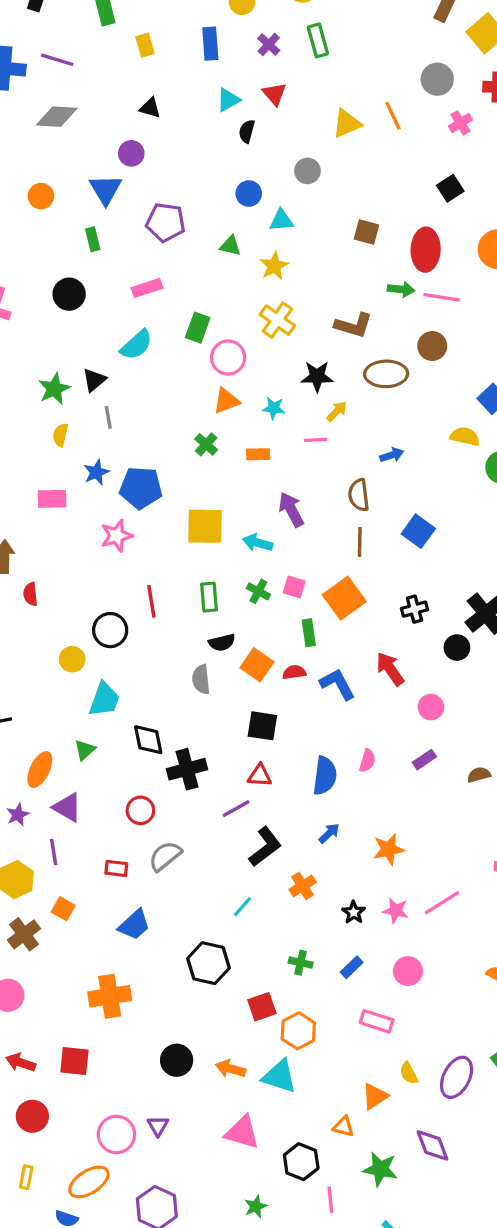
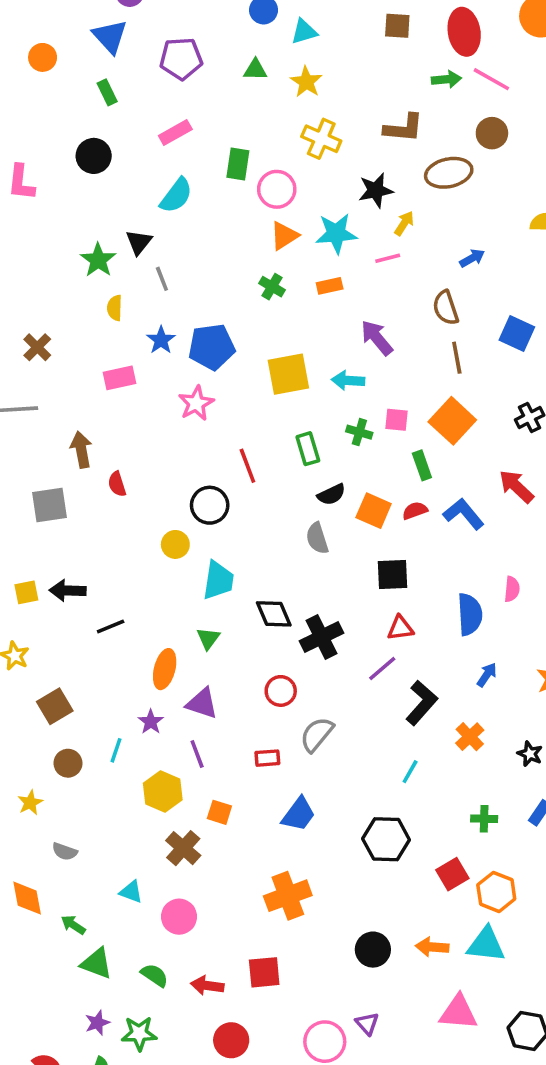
pink line: (442, 297) -> (491, 79), turned 32
cyan star: (274, 408) -> (336, 233), size x1.6

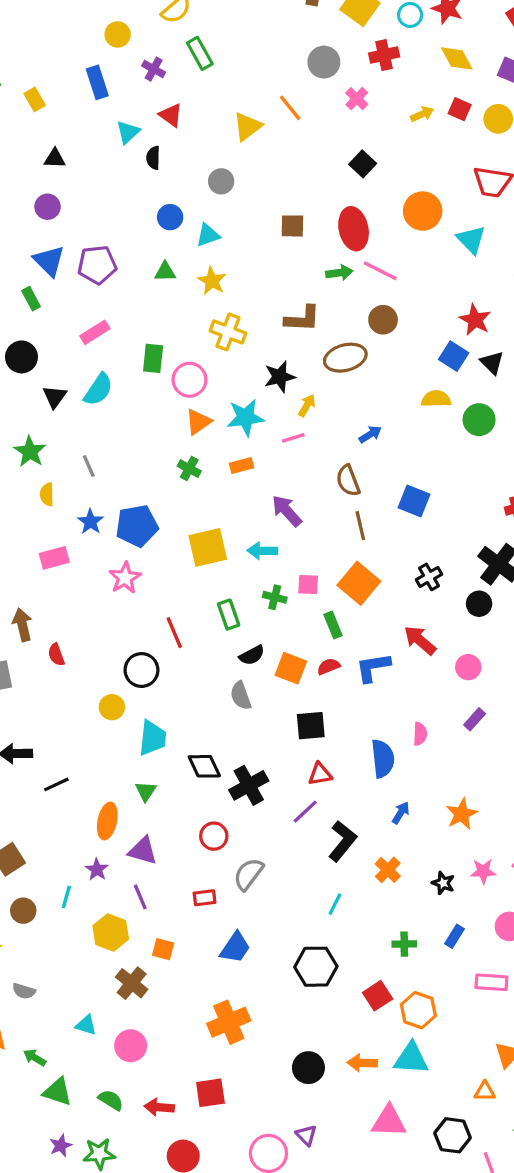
blue triangle: (110, 36) -> (49, 261), moved
black triangle: (139, 242) -> (55, 397), moved
blue L-shape: (464, 514) -> (373, 667), turned -57

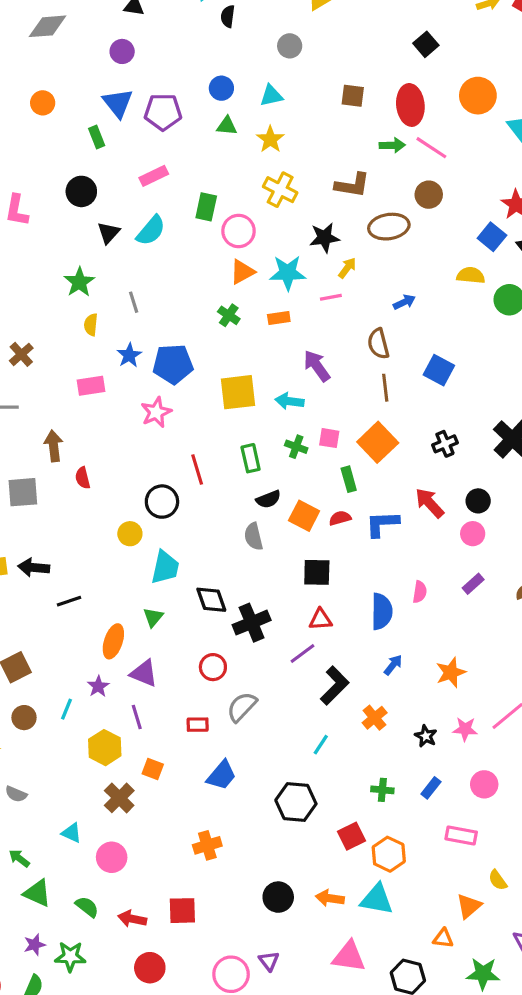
blue circle: (170, 217) -> (221, 88), moved
black circle: (479, 604) -> (478, 501), moved
orange cross: (229, 1022) -> (207, 845), size x0.7

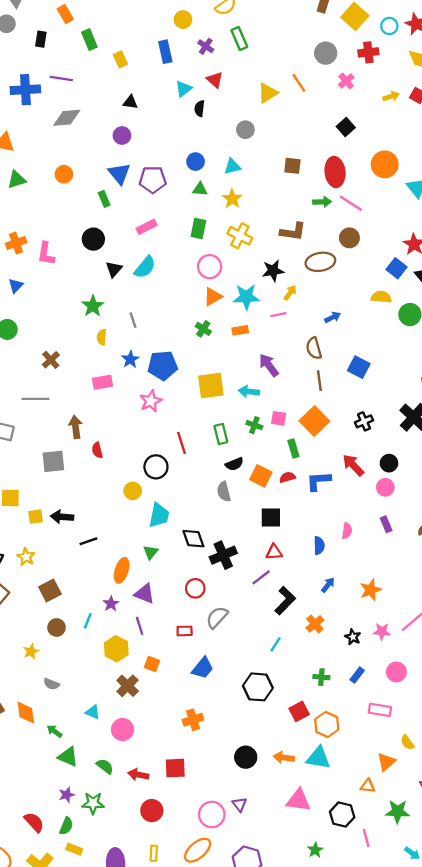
green rectangle: (206, 207) -> (198, 228), moved
purple rectangle: (473, 584) -> (386, 524), turned -70
blue semicircle: (382, 611) -> (319, 546), size x0.7

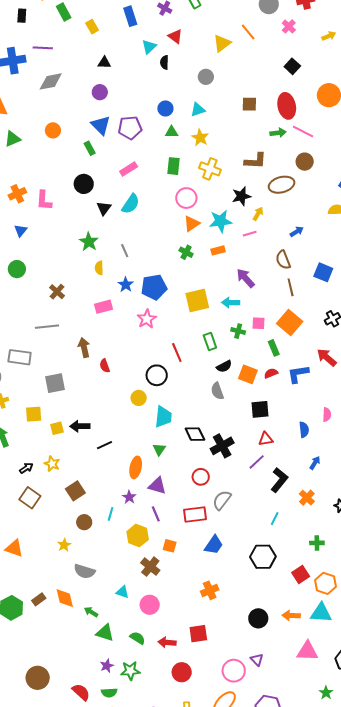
gray square: (53, 461) -> (55, 383), moved
red rectangle: (185, 631) -> (195, 514), size x1.6
gray semicircle: (51, 684) -> (84, 571), size x1.5
green semicircle: (66, 826) -> (109, 693), turned 70

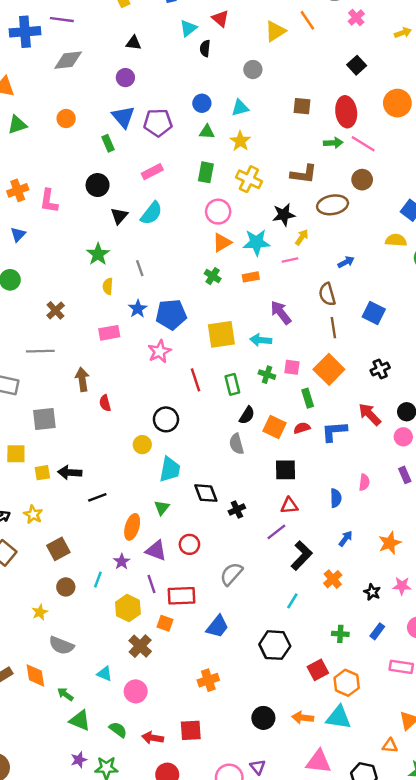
red line: (177, 352) -> (195, 380), moved
black semicircle: (224, 366) -> (247, 415), turned -35
black cross: (222, 446) -> (237, 509), size x0.6
red circle: (201, 477) -> (189, 544), moved
red rectangle: (195, 514) -> (181, 596), moved

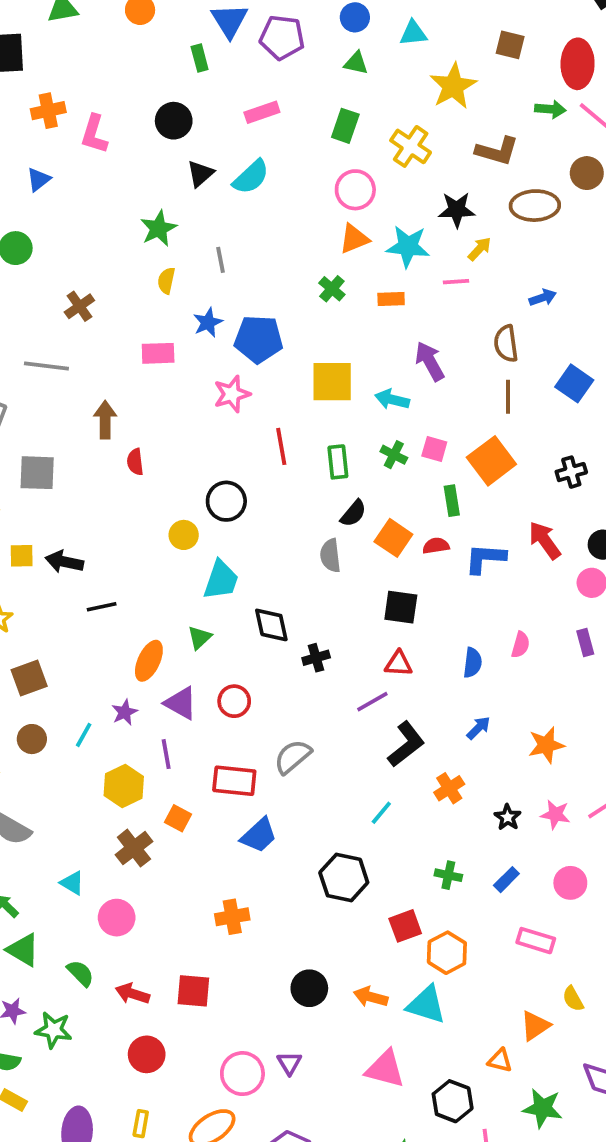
yellow star: (240, 141) -> (453, 86), moved, size x1.4
red rectangle: (181, 596) -> (234, 781), moved

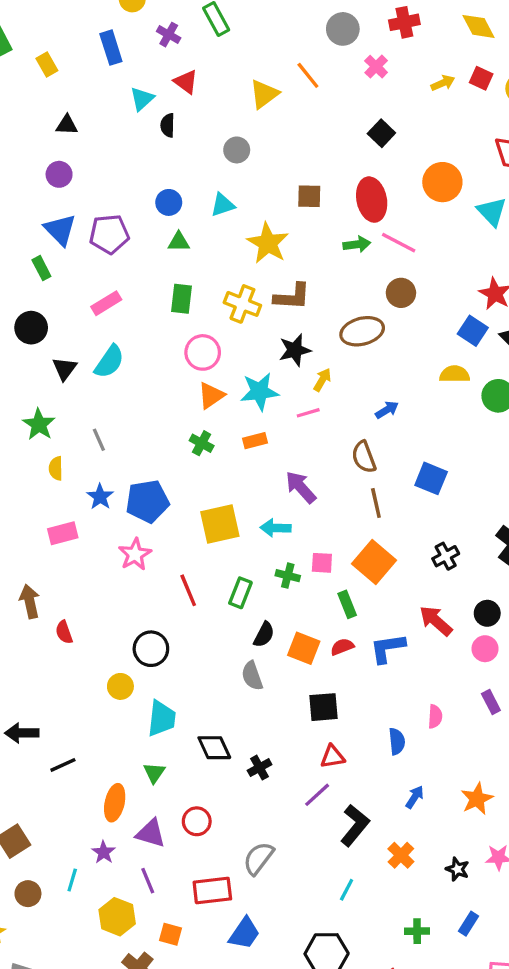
brown L-shape: (497, 151) -> (292, 297), moved
green rectangle: (338, 462) -> (240, 593), turned 40

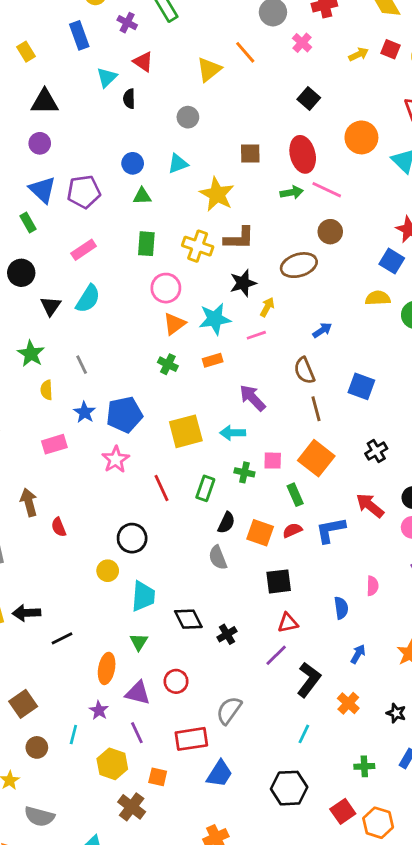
black triangle: (67, 125) -> (45, 102), size x1.5

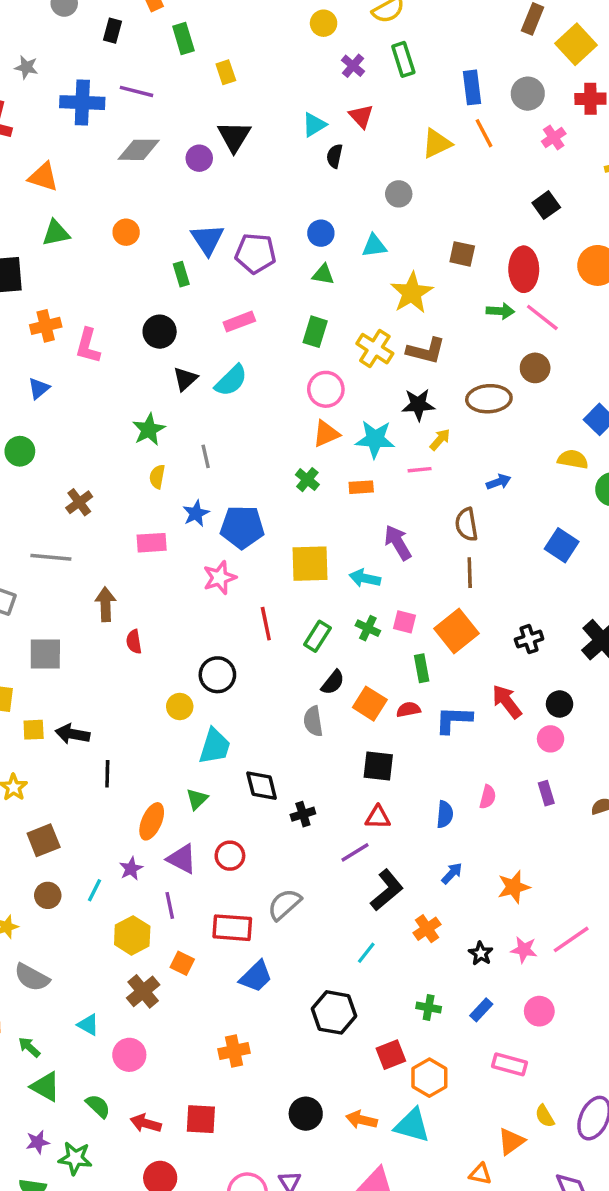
blue rectangle: (79, 35) -> (472, 87), moved
black triangle: (45, 102) -> (234, 136), turned 48
purple circle: (40, 143) -> (199, 158), moved
blue square: (361, 386) -> (562, 545), moved
black line: (62, 638) -> (107, 774), turned -75

